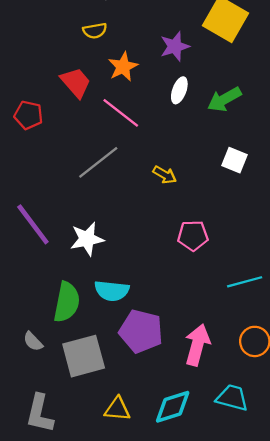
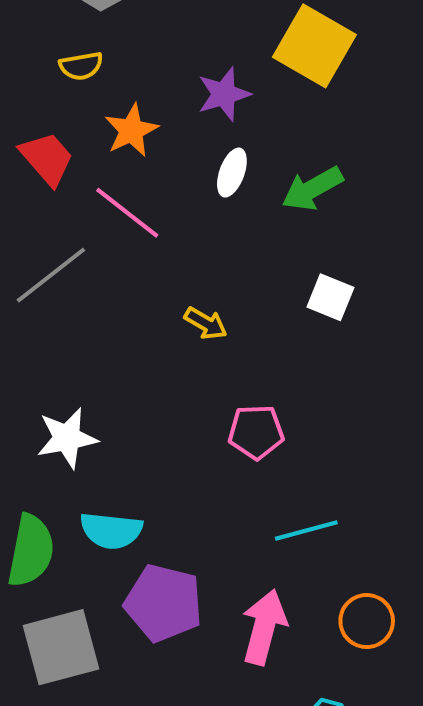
gray line: (98, 162) -> (51, 275), moved
cyan line: (245, 282) -> (306, 531), moved

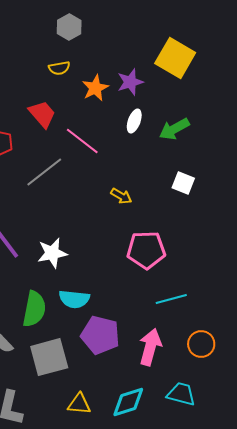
orange star: (131, 130) -> (95, 88), moved
pink pentagon: (256, 432) -> (146, 250), size x1.4

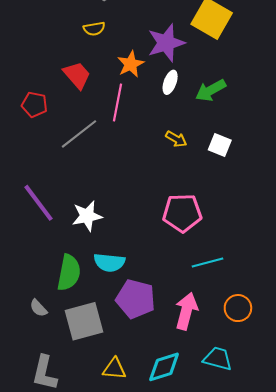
purple star: (130, 82) -> (166, 43), size x1.4
orange star: (95, 88) -> (131, 64), moved
pink line: (82, 141) -> (117, 103), turned 63
yellow arrow: (121, 196) -> (176, 139), moved

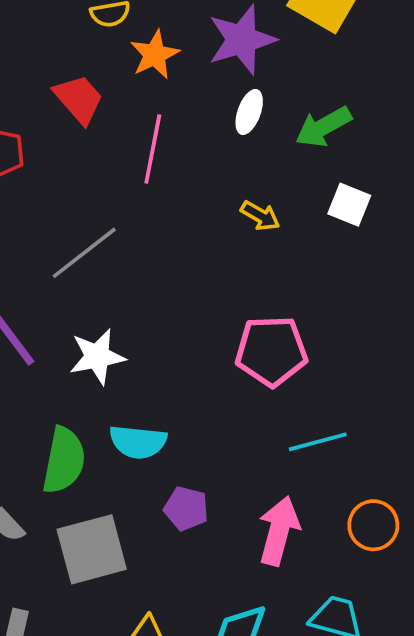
orange star: (131, 64) -> (155, 55), moved
gray line: (79, 134) -> (84, 253), moved
white square: (220, 145) -> (349, 205), moved
purple pentagon: (136, 299) -> (186, 509), size x0.6

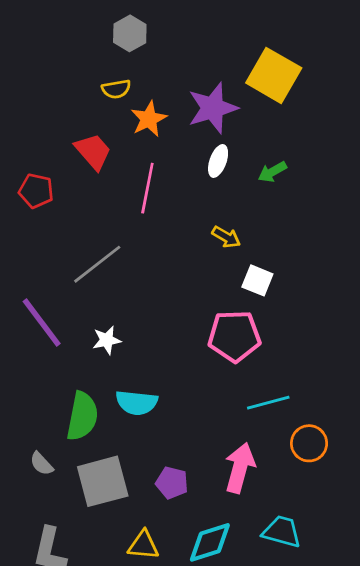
green arrow: (323, 127) -> (272, 172), size x0.7
white square: (349, 205) -> (257, 280), moved
white star: (97, 357) -> (107, 340), size x0.7
purple pentagon: (186, 509) -> (172, 483), moved
orange circle: (373, 525) -> (309, 443), moved

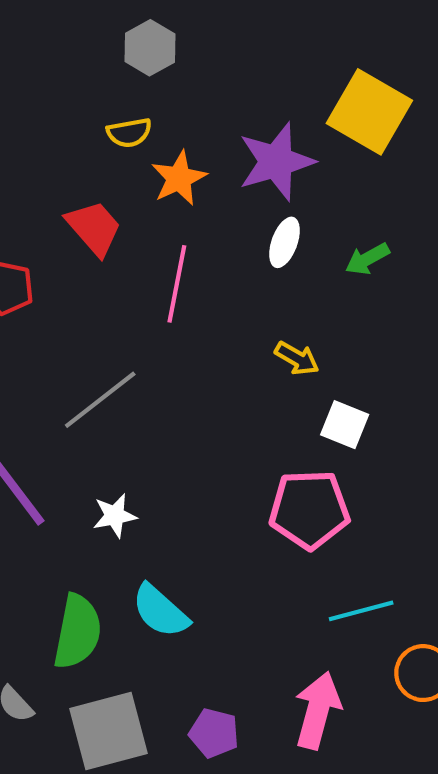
cyan semicircle: (137, 403) -> (160, 611), turned 36

